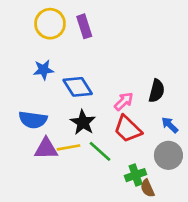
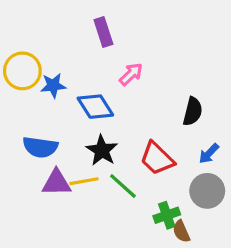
yellow circle: (50, 24) -> (22, 71), moved
pink arrow: (124, 101) -> (131, 74), moved
blue arrow: (170, 125) -> (209, 154), turned -90

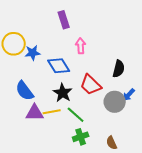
pink arrow: (131, 74) -> (81, 46), turned -49
blue semicircle: (40, 147) -> (25, 91), turned 45
red trapezoid: (157, 158) -> (91, 85), moved
gray circle: (207, 191) -> (115, 102), moved
green cross: (167, 215) -> (81, 137), moved

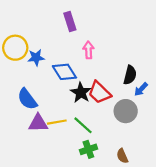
black star: (63, 93) -> (81, 93), moved
blue arrow: (129, 95) -> (141, 89), moved

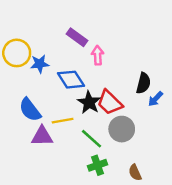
purple rectangle: (70, 21) -> (77, 37), moved, turned -36
gray circle: (126, 111) -> (122, 129), moved
yellow line: (57, 122) -> (63, 121), moved

